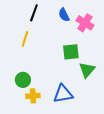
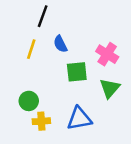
blue semicircle: (64, 15) -> (60, 44), moved
pink cross: (85, 23) -> (107, 54), moved
green square: (71, 52) -> (77, 72), moved

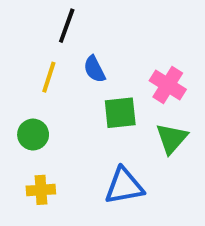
green circle: (29, 101) -> (33, 135), moved
yellow cross: (41, 121) -> (41, 190), moved

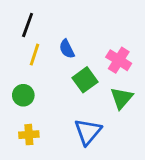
black line: (67, 26) -> (28, 25), moved
green square: (120, 113) -> (85, 80), turned -30
blue triangle: (124, 186) -> (88, 132), turned -40

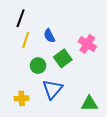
green circle: (23, 95) -> (38, 66), moved
green triangle: (122, 98) -> (89, 104), moved, turned 48
blue triangle: (88, 132) -> (52, 89), moved

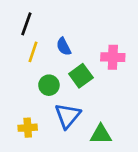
pink cross: (87, 44) -> (113, 57), turned -30
green triangle: (89, 104) -> (101, 134), moved

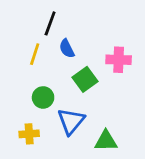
black line: (26, 24) -> (50, 23), moved
green circle: (49, 85) -> (43, 97), moved

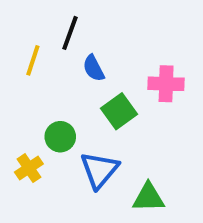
yellow line: (35, 54) -> (33, 60), moved
yellow cross: (29, 134) -> (29, 168), moved, turned -30

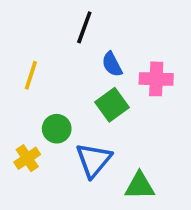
black line: (70, 33) -> (84, 27), moved
yellow line: (33, 60) -> (31, 75), moved
blue semicircle: (94, 68) -> (112, 64), moved

